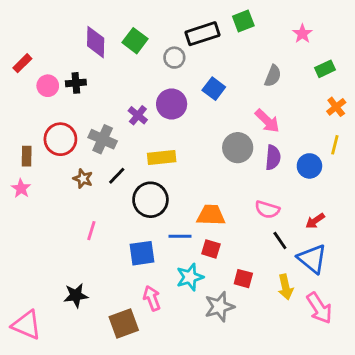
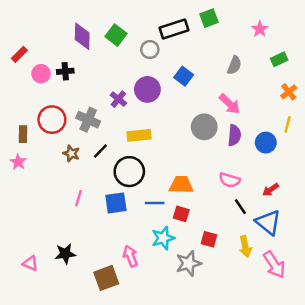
blue square: (142, 253) -> (116, 203), moved
pink triangle: (27, 325) -> (30, 263), moved, size x0.6

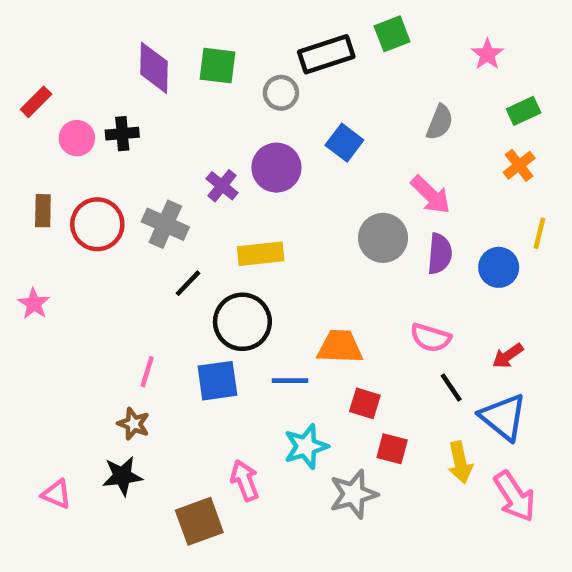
green square: (116, 35) -> (217, 66), turned -30
orange cross: (289, 92) -> (519, 165), moved
brown rectangle: (23, 134) -> (43, 211), moved
brown star: (71, 153) -> (134, 424), moved
red square: (181, 214) -> (365, 403), moved

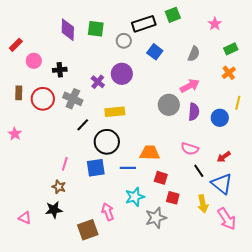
black cross: (122, 134) -> (60, 70), moved
blue square: (344, 143) -> (155, 52), moved
pink arrow: (431, 195) -> (190, 86), turned -72

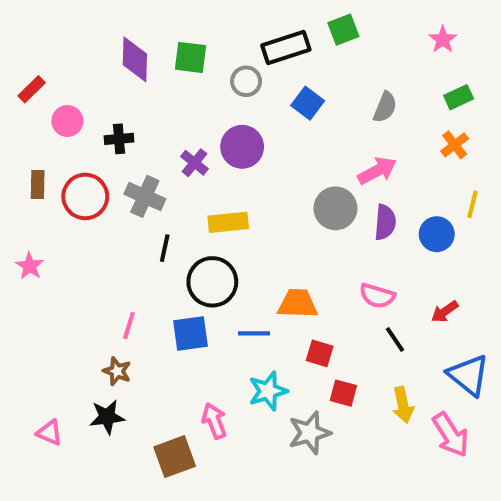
pink star: (215, 24) -> (443, 40), moved
black line: (83, 125) -> (165, 248), turned -32
blue triangle: (222, 184) -> (469, 375), moved

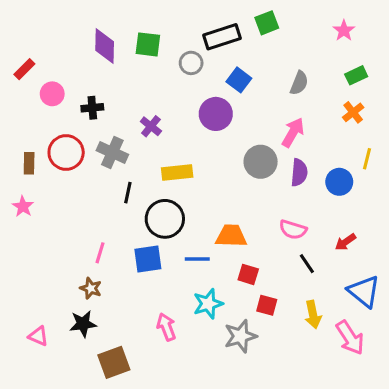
purple circle: (242, 147) -> (216, 114), moved
pink arrow: (377, 171) -> (293, 132), turned -32
brown rectangle: (38, 185) -> (29, 163), moved
brown square: (175, 457) -> (114, 362), moved

